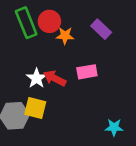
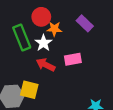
green rectangle: (26, 23) -> (22, 38), moved
white star: (37, 78) -> (43, 43), moved

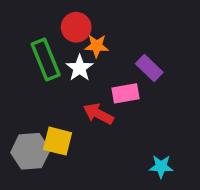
purple rectangle: (85, 23) -> (149, 68), moved
red arrow: (46, 65) -> (98, 114), moved

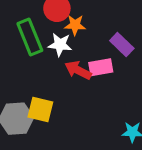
white star: (80, 68) -> (60, 45), turned -30
red arrow: (98, 114) -> (78, 70), moved

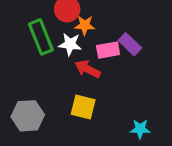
pink rectangle: (101, 67) -> (108, 50), moved
yellow square: (40, 109) -> (83, 107), moved

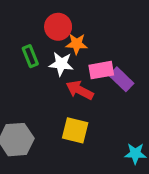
green rectangle: (41, 37) -> (30, 56), size x0.6
purple rectangle: (130, 44) -> (121, 79), moved

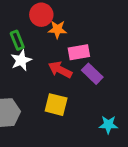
white star: (61, 64) -> (21, 60), moved, turned -30
purple rectangle: (121, 79) -> (92, 74), moved

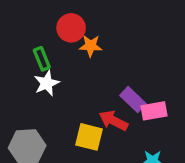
pink rectangle: (79, 52) -> (154, 111), moved
red arrow: (60, 70) -> (113, 121), moved

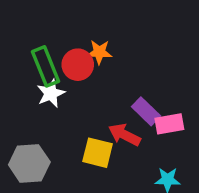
red circle: (71, 28) -> (78, 65), moved
green rectangle: (42, 59) -> (45, 66), size x1.5

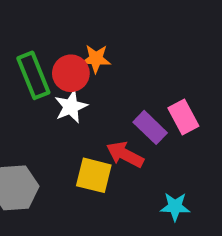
white star: (51, 93) -> (71, 107), moved
pink rectangle: (169, 124) -> (183, 117), moved, turned 72

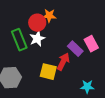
green rectangle: (33, 75) -> (19, 40), moved
red arrow: (125, 155) -> (63, 62), turned 90

